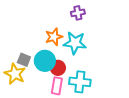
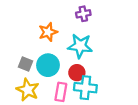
orange star: (54, 37) -> (48, 32), moved
red circle: (58, 68) -> (77, 73), moved
yellow star: (15, 74) -> (28, 90), moved

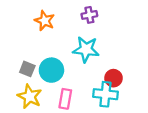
orange star: (48, 32) -> (45, 21), moved, turned -30
red circle: (77, 73) -> (114, 78), moved
cyan cross: (85, 88) -> (105, 94), moved

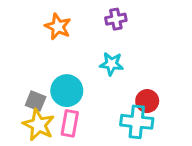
cyan star: (86, 49) -> (111, 64), size x0.7
gray square: (27, 69) -> (36, 101), moved
pink rectangle: (65, 99) -> (70, 123), moved

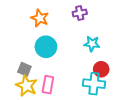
cyan star: (111, 64) -> (92, 44), moved
cyan circle: (67, 91) -> (46, 47), moved

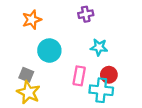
orange star: (40, 18) -> (32, 20), moved, turned 30
pink rectangle: (48, 85) -> (79, 76), moved

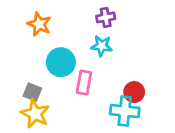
orange star: (32, 20) -> (39, 24), turned -30
cyan star: (99, 47) -> (102, 46), moved
pink rectangle: (79, 76) -> (84, 83), moved

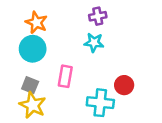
cyan circle: (61, 62) -> (33, 49), moved
pink rectangle: (84, 83) -> (65, 76), moved
cyan cross: (125, 111) -> (100, 103), moved

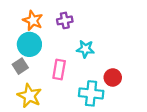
purple cross: (98, 16) -> (65, 20), moved
cyan star: (94, 42) -> (85, 49), moved
gray square: (30, 85) -> (20, 66), moved, turned 35

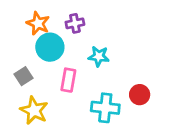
cyan circle: (29, 44) -> (50, 47), moved
red circle: (113, 77) -> (140, 95), moved

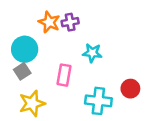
orange star: (38, 23) -> (49, 22), moved
cyan circle: (50, 47) -> (25, 49), moved
yellow star: (34, 110) -> (32, 103), turned 30

